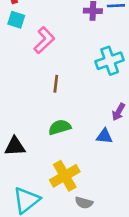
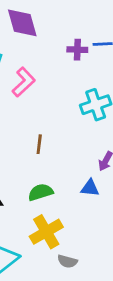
brown line: (56, 84) -> (39, 144), moved
green semicircle: (60, 127) -> (41, 192), moved

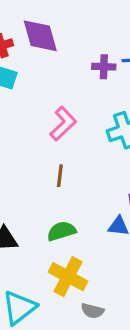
pink L-shape: (24, 82) -> (63, 124), moved
yellow cross: (46, 232) -> (68, 277), turned -32

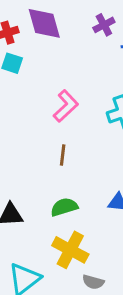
purple cross: (104, 67) -> (104, 25), moved, turned -30

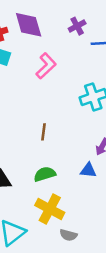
pink L-shape: (66, 106) -> (46, 66), moved

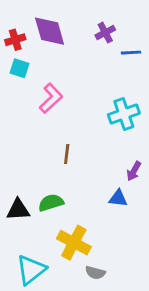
pink L-shape: (46, 66) -> (51, 98), moved
green semicircle: (45, 174) -> (51, 203), moved

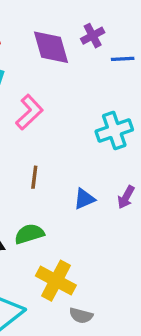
purple diamond: (50, 31) -> (51, 47), moved
brown line: (67, 154) -> (34, 177), moved
blue triangle: (118, 198) -> (84, 199), moved, turned -30

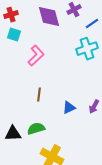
blue line: (123, 59) -> (92, 24), turned -32
cyan cross: (114, 131) -> (87, 49), moved

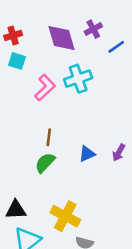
cyan cross: (87, 49) -> (78, 79), moved
green semicircle: (36, 129) -> (45, 163), moved, turned -30
black triangle: (13, 134) -> (16, 210), moved

